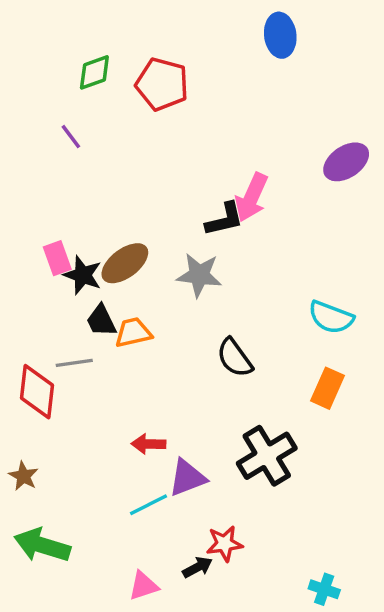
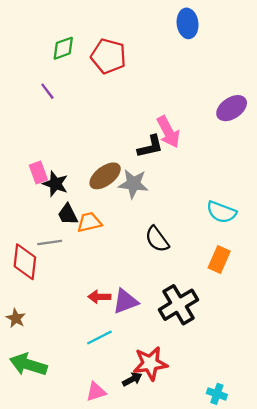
pink arrow: (252, 197) -> (168, 132), turned -52
brown ellipse: (125, 263) -> (105, 176), moved
purple triangle: (187, 478) -> (125, 301), moved
red star: (225, 544) -> (150, 363), size x1.4

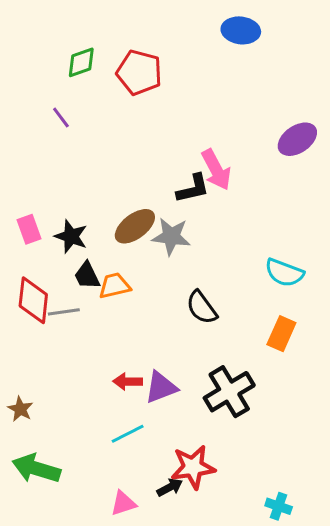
blue ellipse: (188, 23) -> (241, 30), turned -76
pink rectangle: (38, 173) -> (29, 229), moved
red diamond: (25, 262) -> (33, 300), moved

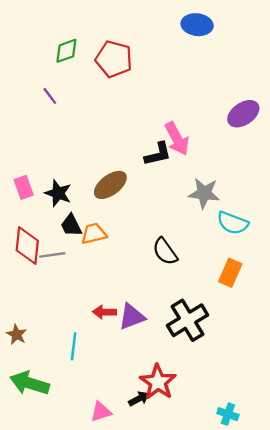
gray star: (171, 236) -> (204, 193), moved
cyan line: (128, 434) -> (74, 346), moved, turned -56
red star: (193, 467) -> (158, 382), turned -30

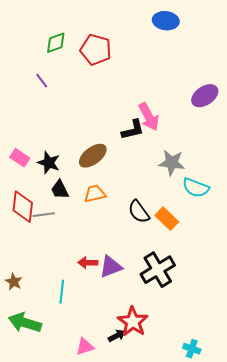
pink rectangle: (24, 187) -> (20, 158), turned -36
orange trapezoid: (94, 234) -> (95, 194), moved
orange rectangle: (230, 273) -> (167, 219), moved, turned -70

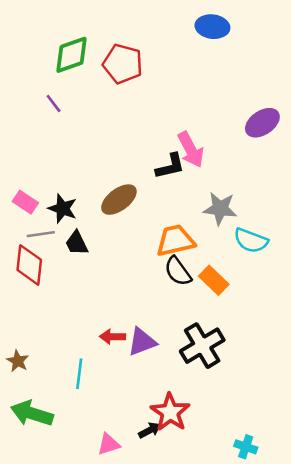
green diamond: (56, 43) -> (72, 55), size x1.4
orange trapezoid: (95, 194) -> (175, 241), moved, size x1.4
gray line: (44, 215) -> (41, 234), moved

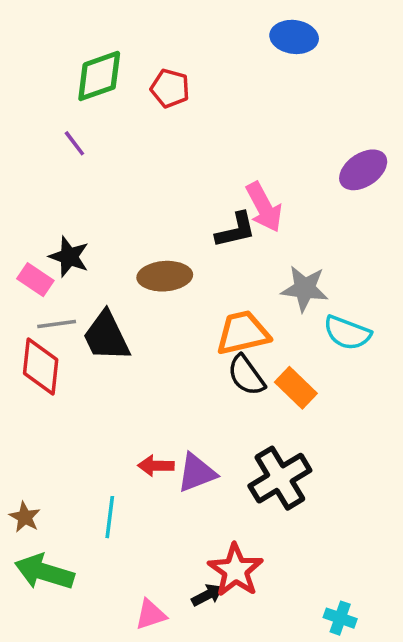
red pentagon: (123, 64) -> (170, 88), size x0.7
brown ellipse: (119, 200) -> (165, 276), turned 33
black star: (63, 209) -> (69, 257), moved
black trapezoid: (77, 243) -> (106, 336), size x1.5
brown star: (18, 361) -> (25, 517), moved

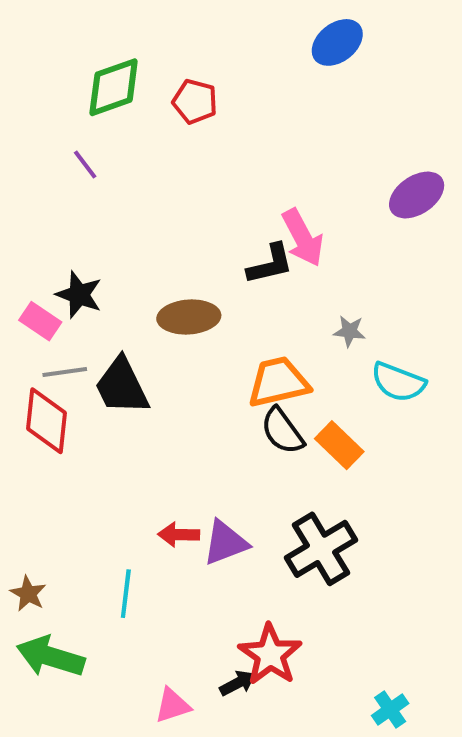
blue ellipse: (294, 37) -> (337, 42), turned -45
gray star: (305, 289) -> (349, 331), size x0.6
cyan cross: (340, 618) -> (390, 709), turned 36

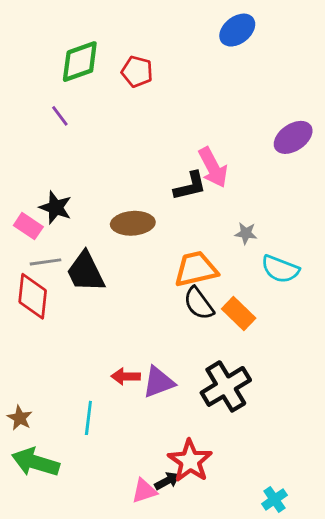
pink triangle: (173, 705) -> (144, 491), moved

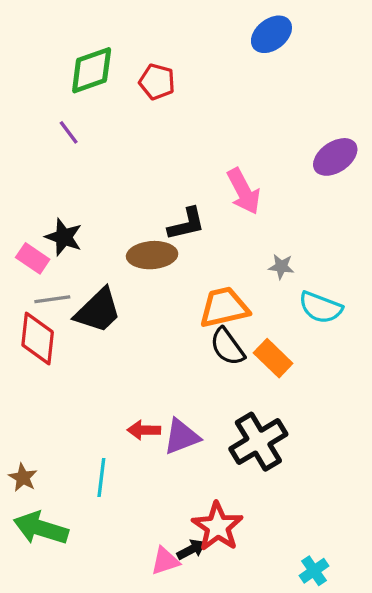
black L-shape: (190, 186) -> (186, 224), moved
black trapezoid: (86, 272) -> (98, 311), turned -108

